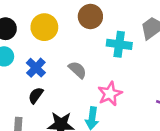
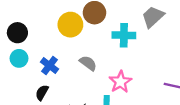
yellow circle: (44, 27) -> (70, 25), moved
black semicircle: (36, 95) -> (42, 93), moved

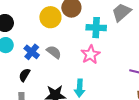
gray semicircle: (88, 63) -> (54, 52), moved
pink star: (120, 82) -> (90, 55), moved

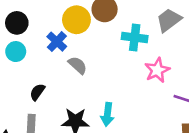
blue cross: (32, 52) -> (57, 42), moved
pink star: (90, 55) -> (157, 70), moved

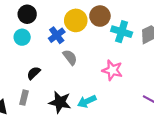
cyan cross: (135, 38) -> (122, 32), moved
pink star: (157, 70) -> (112, 70), moved, turned 30
cyan arrow: (107, 114) -> (87, 101), turned 48

